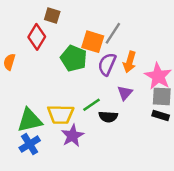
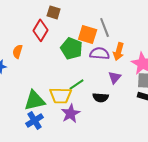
gray line: (113, 33) -> (105, 27), turned -54
purple semicircle: (107, 64) -> (100, 53), turned 72
green line: (92, 105) -> (77, 84), moved

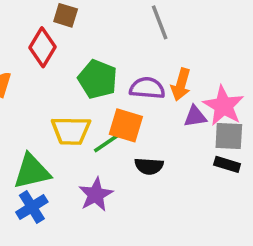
gray line: (105, 27) -> (160, 22), moved
orange square: (88, 34) -> (126, 125), moved
purple triangle: (115, 77) -> (195, 116), moved, turned 40
yellow trapezoid: (61, 95) -> (71, 131), moved

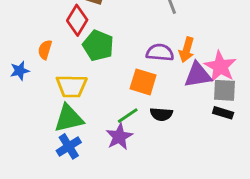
green pentagon: (97, 79) -> (98, 45), moved
purple triangle: (195, 116) -> (198, 75), size x1.5
yellow trapezoid: (71, 131) -> (72, 86), moved
green line: (106, 143) -> (128, 116), moved

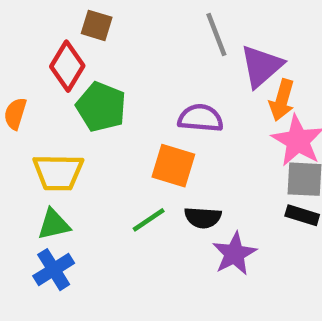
orange arrow: (187, 50) -> (282, 100), moved
purple triangle: (198, 75) -> (262, 66), moved, turned -32
green triangle: (69, 118) -> (54, 224), size x0.7
purple star: (119, 137) -> (234, 254), moved

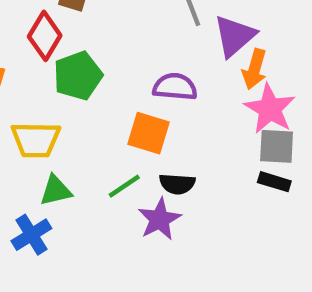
green pentagon: (101, 107) -> (78, 76), turned 30
green triangle: (54, 224) -> (56, 191), moved
purple star: (234, 254) -> (160, 219), moved

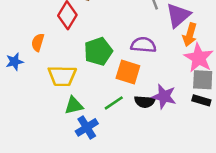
green pentagon: (78, 76) -> (98, 51), moved
purple star: (160, 219) -> (164, 96), moved, turned -30
blue cross: (31, 235) -> (87, 127), moved

